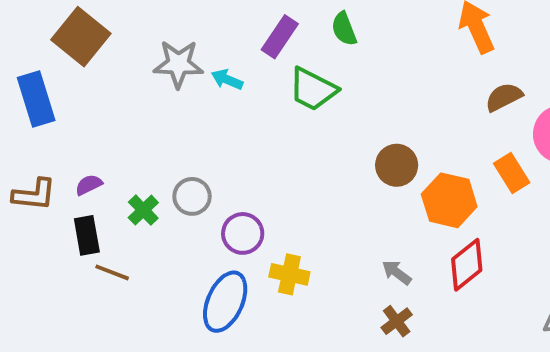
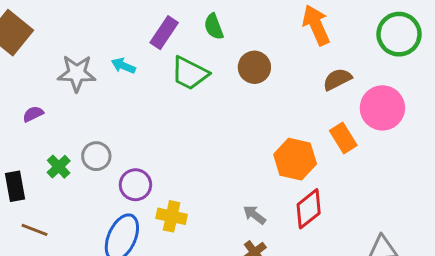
gray star: (178, 64) -> (77, 73), moved
brown circle: (397, 165) -> (254, 67), moved
purple semicircle: (89, 185) -> (33, 114), moved
brown line: (112, 272) -> (35, 230), moved

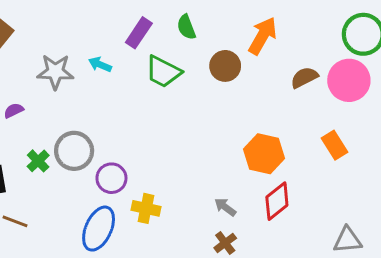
orange arrow: (316, 25) -> (263, 36), moved, turned 54
pink circle: (382, 108) -> (349, 80), moved
orange rectangle: (343, 138) -> (335, 145), moved
gray circle: (96, 156) -> (74, 151), size x1.4

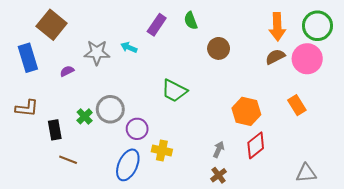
orange arrow: (263, 36) -> (277, 27), moved, turned 148
green trapezoid: (163, 72) -> (174, 91), moved
purple semicircle: (14, 111) -> (67, 71), moved
gray arrow: (225, 207) -> (219, 149), turned 77

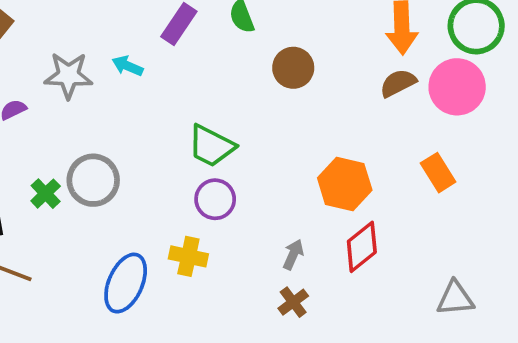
purple circle: (137, 129) -> (215, 199), moved

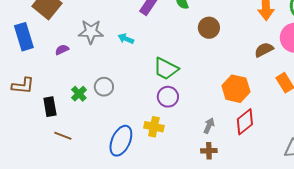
cyan arrow: (127, 66) -> (126, 39), moved
brown semicircle: (398, 83) -> (264, 50), moved
gray circle: (93, 180) -> (104, 87), size x0.7
brown cross: (293, 302) -> (209, 151), turned 35

